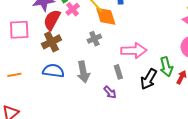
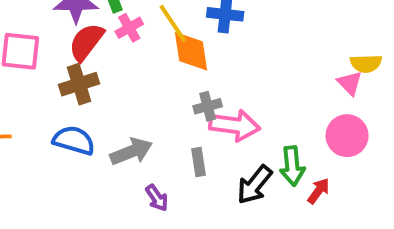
gray cross: (94, 39) -> (208, 106), moved
gray arrow: (83, 72) -> (131, 152), turned -110
purple arrow: (110, 92) -> (157, 198), moved

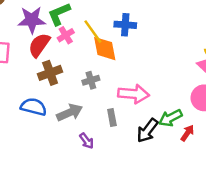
brown cross: (79, 84) -> (50, 73), moved
gray cross: (208, 106) -> (91, 80), moved
green arrow: (292, 166) -> (170, 118), turned 70

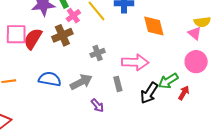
red semicircle: (39, 45) -> (33, 39), moved
orange diamond: (105, 49) -> (154, 26), moved
brown cross: (50, 73) -> (62, 35), moved

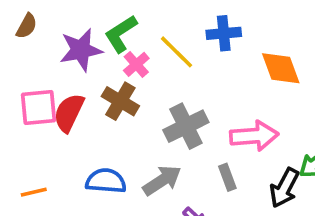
brown cross: (62, 35) -> (120, 101), turned -30
gray cross: (98, 53) -> (186, 126), size x1.6

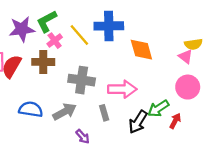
blue cross: (224, 33) -> (109, 26), size x1.4
brown cross: (120, 101) -> (43, 62), turned -35
gray cross: (186, 126) -> (82, 80), turned 30

